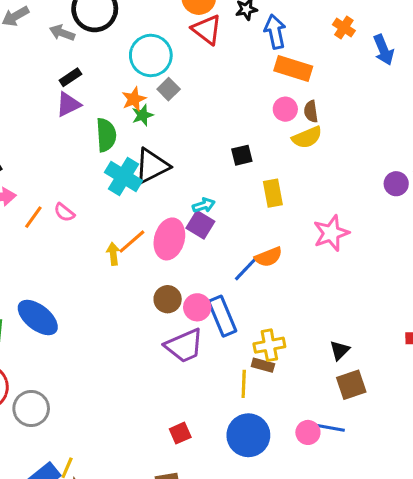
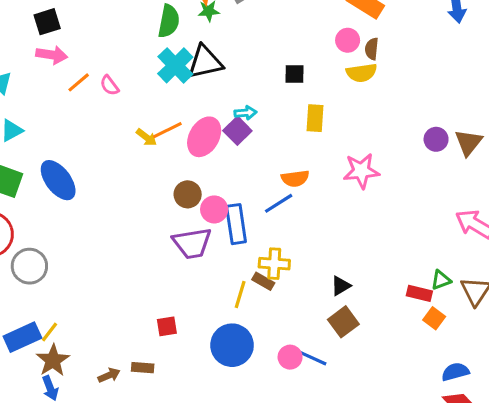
yellow arrow: (113, 254) -> (146, 137), turned 120
blue line: (246, 268) -> (279, 203), moved
brown square: (351, 385) -> (343, 322), turned -32

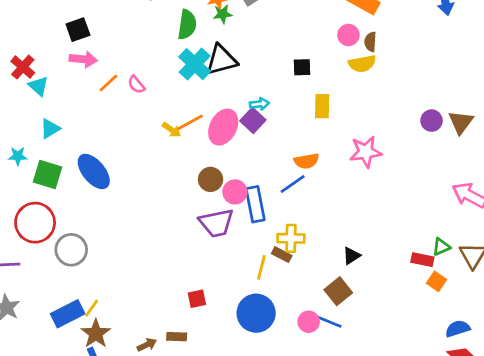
brown square: (343, 322) -> (338, 291), moved

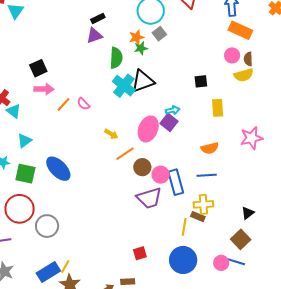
orange line: (190, 122) -> (125, 154), moved
blue line: (293, 184) -> (207, 175), moved, turned 36

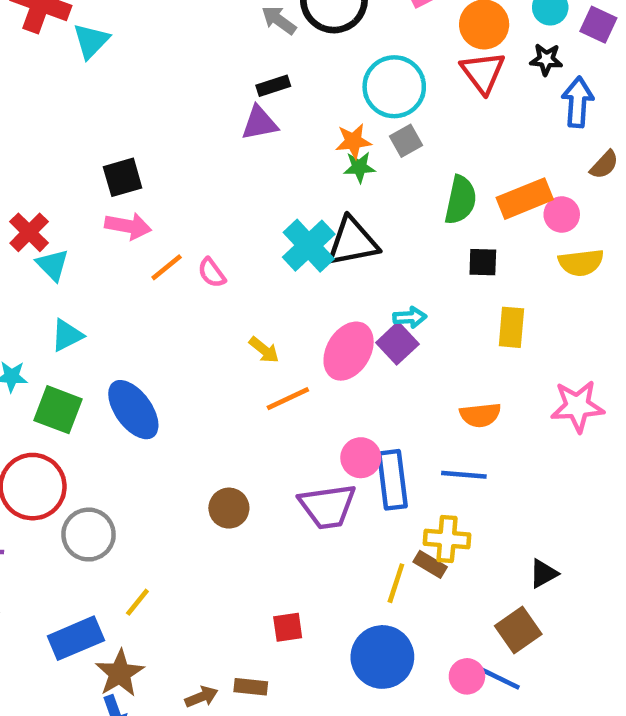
orange rectangle: (240, 30) -> (525, 199), moved, turned -55
green semicircle: (116, 58) -> (461, 200), moved
brown semicircle: (248, 59) -> (604, 165), moved, turned -144
brown circle: (142, 167) -> (229, 508), moved
yellow line: (65, 266) -> (137, 602), moved

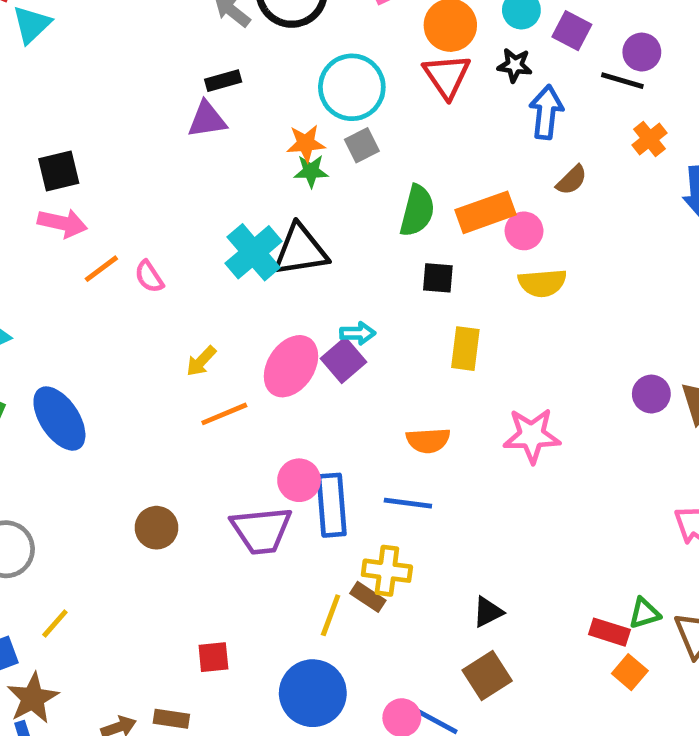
yellow arrow: (264, 350) -> (201, 361), turned 92
brown square: (518, 630) -> (487, 675), moved

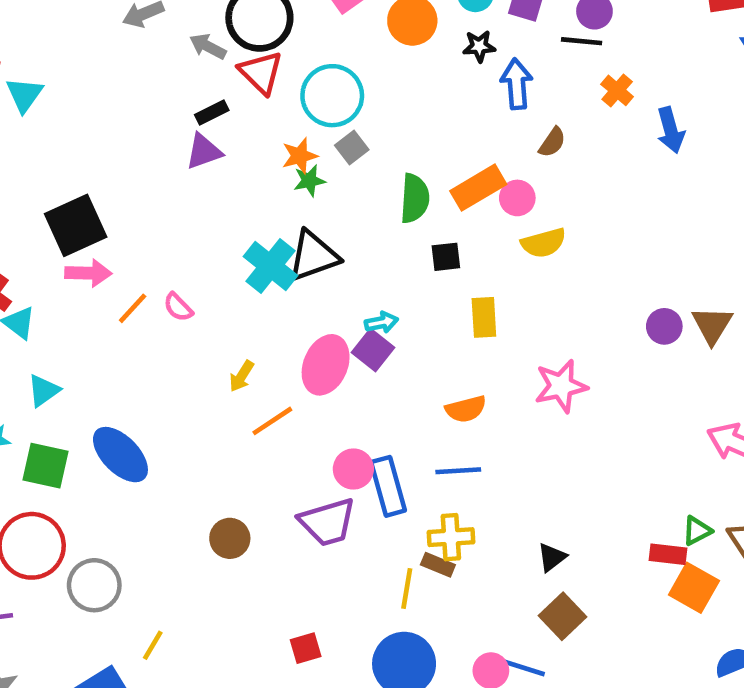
red triangle: (447, 76) -> (261, 72), moved
black square: (59, 171) -> (76, 225), size x1.5
orange square: (630, 672) -> (694, 588), size x1.5

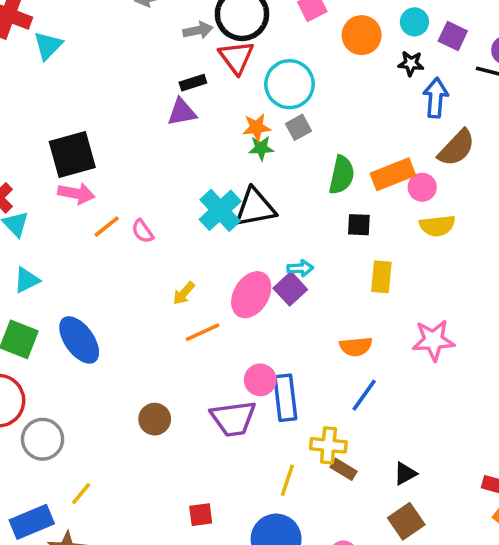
gray arrow: (208, 46) -> (198, 30), turned 132
brown semicircle: (552, 142) -> (457, 148), size x1.6
blue line: (458, 471) -> (364, 395), moved, turned -60
brown rectangle: (438, 565) -> (344, 469), moved

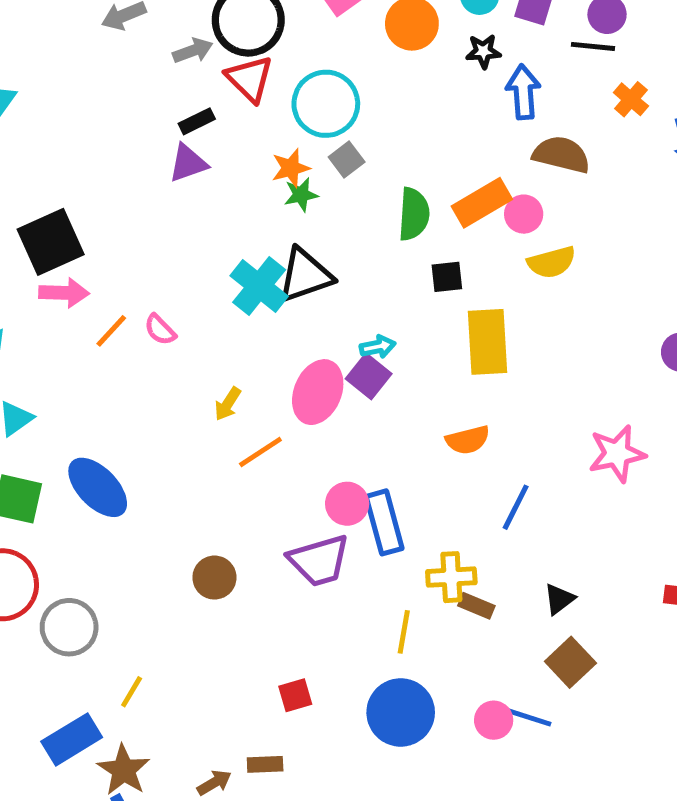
brown semicircle: (457, 148) -> (561, 155), turned -111
yellow rectangle: (381, 277) -> (487, 342), size x1.5
pink star: (433, 340) -> (617, 454), moved
blue line: (364, 395) -> (516, 507), moved

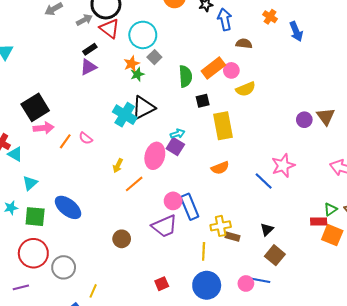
brown semicircle: (561, 155) -> (244, 44), size x0.7
blue line: (516, 507) -> (264, 181), moved, turned -66

